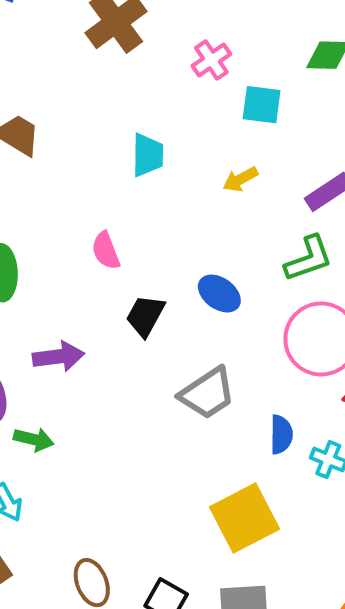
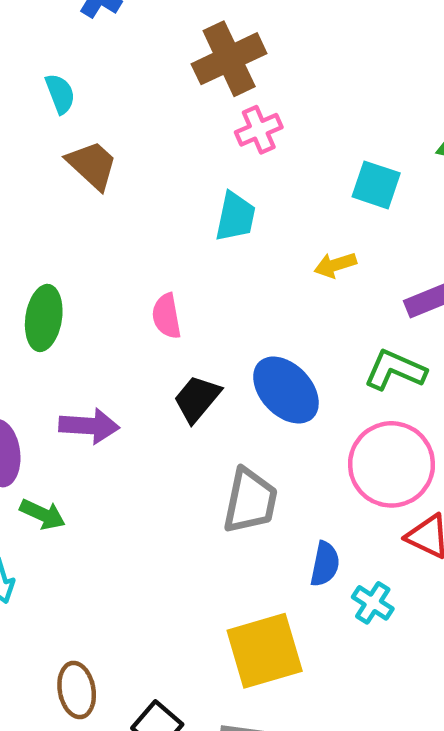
pink cross: (211, 60) -> (259, 130), moved
green L-shape: (308, 258) -> (395, 370), turned -148
blue ellipse: (219, 293) -> (286, 390), size x1.4
gray trapezoid: (207, 393) -> (250, 501), turned -56

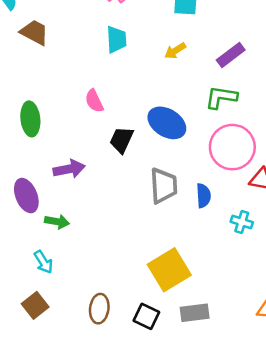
blue semicircle: (325, 564) -> (203, 196), moved
yellow square: (265, 651) -> (169, 270), moved
brown ellipse: (77, 690) -> (99, 309), turned 32

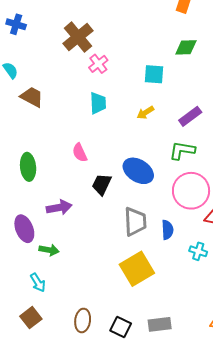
yellow square: (169, 270) -> (137, 269), moved

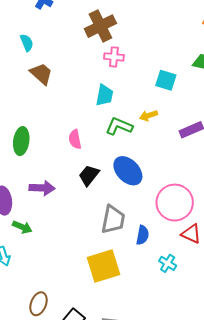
pink cross: (98, 64) -> (114, 57), turned 30
green L-shape: (182, 150) -> (119, 126), moved

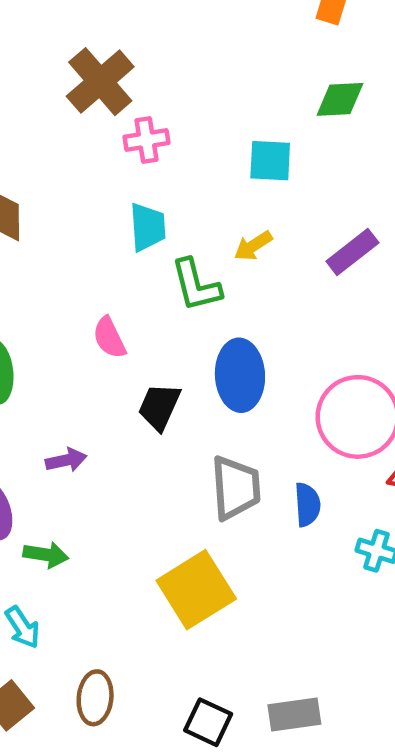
green L-shape: (119, 126) -> (196, 285), turned -112
blue ellipse: (128, 171) -> (240, 375), turned 56
purple arrow: (42, 188) -> (66, 460), size x0.7
yellow square: (104, 266) -> (196, 590), moved
brown ellipse: (38, 304) -> (95, 698), moved

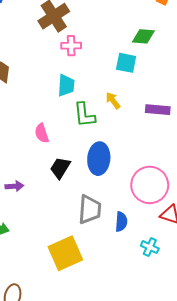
green diamond: (340, 99) -> (143, 36), moved
yellow arrow: (253, 246) -> (113, 101), turned 78
purple rectangle: (352, 252) -> (158, 110), turned 35

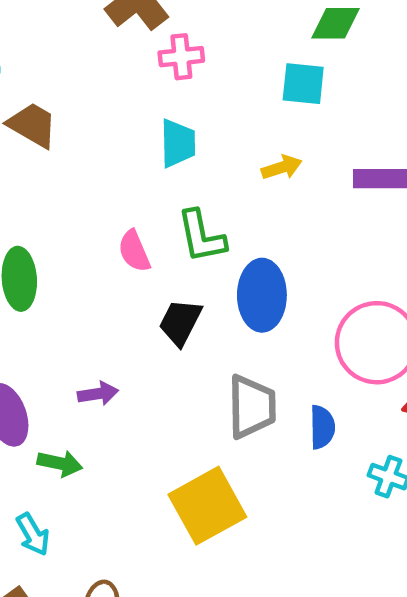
yellow arrow: (113, 101) -> (282, 167), turned 114
green L-shape: (84, 115) -> (201, 236), moved
purple arrow: (14, 186) -> (98, 394), moved

